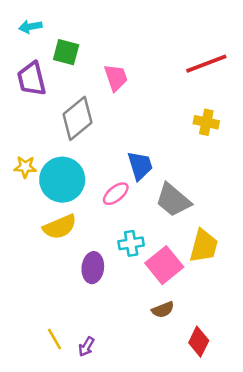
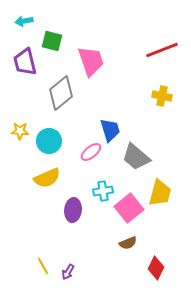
pink trapezoid: (116, 78) -> (91, 61), size x1.4
cyan circle: (62, 180) -> (49, 141), size x0.7

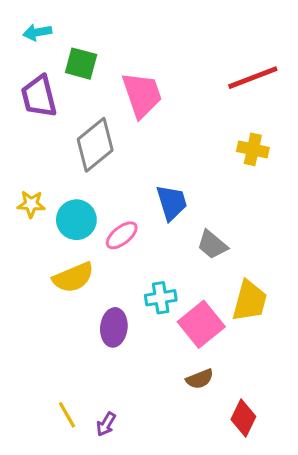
pink ellipse: (91, 152) -> (122, 235), moved
gray trapezoid: (136, 157) -> (212, 245), size x0.7

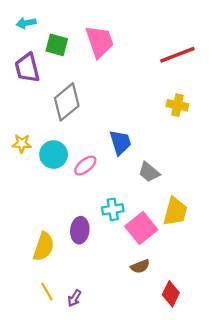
pink trapezoid: (142, 95) -> (100, 42), moved
yellow semicircle: (73, 277) -> (44, 247), moved, turned -48

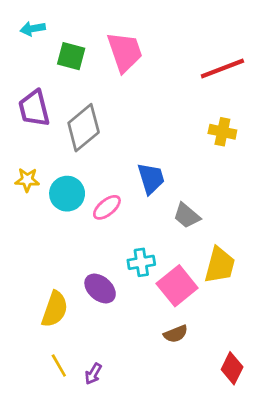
purple trapezoid: (27, 68) -> (34, 108), moved
purple ellipse: (80, 230) -> (100, 288), turned -55
red diamond: (171, 294) -> (232, 368), moved

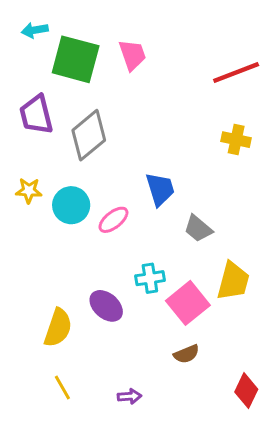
pink trapezoid: (125, 52) -> (132, 55), size x0.7
green square: (71, 56) -> (76, 59), size x1.6
purple arrow: (93, 374) -> (130, 396), moved, turned -125

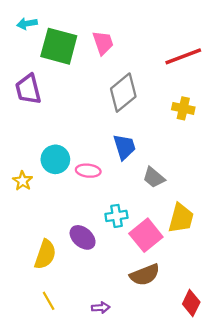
gray diamond: (89, 135) -> (123, 93), moved
yellow star: (29, 191) -> (23, 181), moved, turned 30
pink ellipse: (113, 220) -> (88, 171), turned 45
brown semicircle: (186, 354) -> (145, 275), size x1.5

